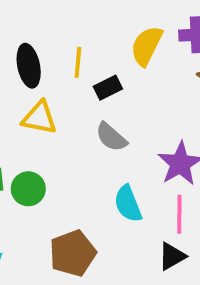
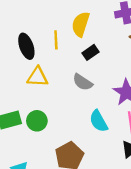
yellow semicircle: (147, 46) -> (81, 24), moved
black rectangle: (108, 88) -> (91, 52), moved

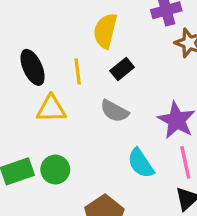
yellow line: (56, 40) -> (78, 71), moved

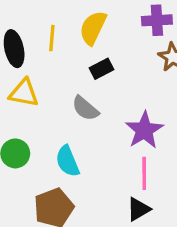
yellow line: (78, 71) -> (52, 38), moved
cyan semicircle: (141, 163) -> (68, 161), moved

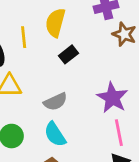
gray semicircle: (85, 108) -> (55, 102), moved, turned -55

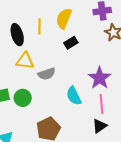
gray semicircle: (55, 102) -> (47, 74), moved
cyan semicircle: (55, 134) -> (74, 96), moved

